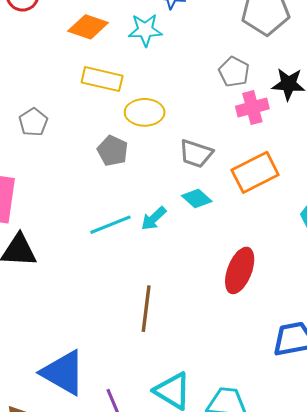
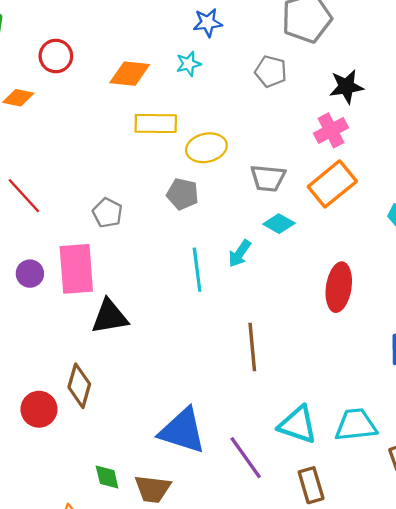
cyan star: (145, 30) -> (189, 64), size x0.7
gray pentagon: (234, 72) -> (271, 71), moved
pink cross: (252, 108) -> (331, 130), moved
gray pentagon: (33, 122) -> (108, 213), moved
cyan line: (110, 225) -> (197, 270), turned -63

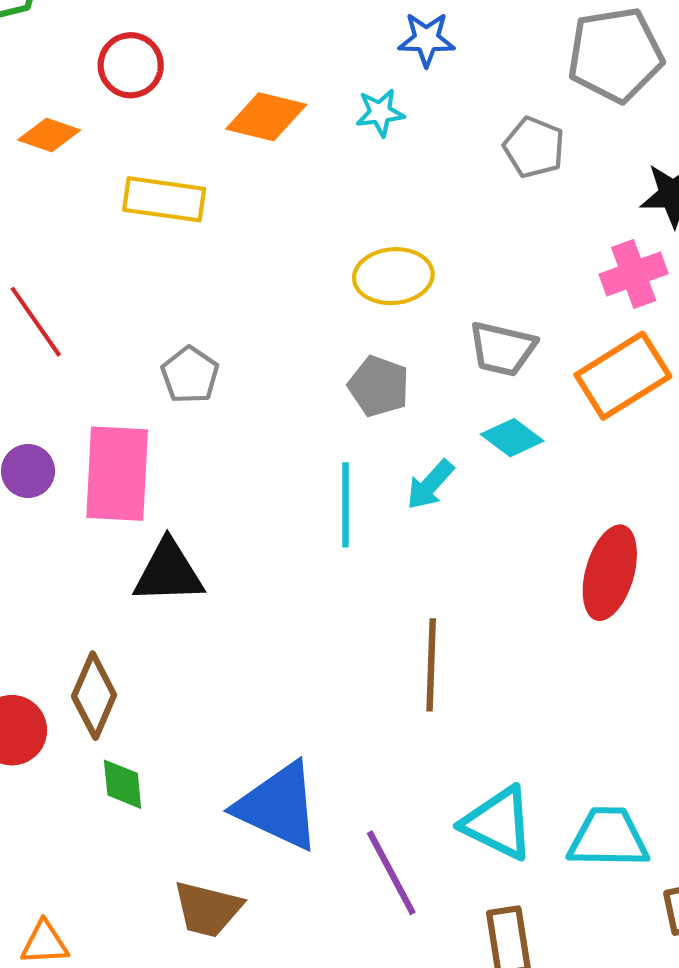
yellow rectangle: (156, 123) -> (164, 199), moved
gray pentagon: (183, 194) -> (379, 386), moved
green diamond: (107, 477) -> (123, 784), moved

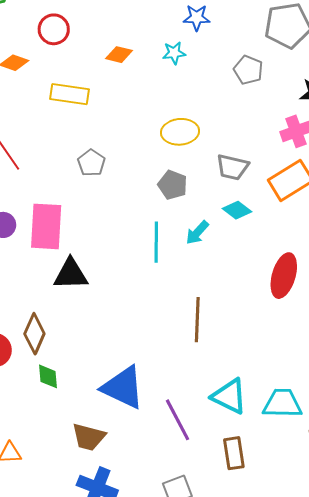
orange diamond: (266, 117) -> (119, 55), size x0.7
gray pentagon: (190, 375) -> (91, 163), moved

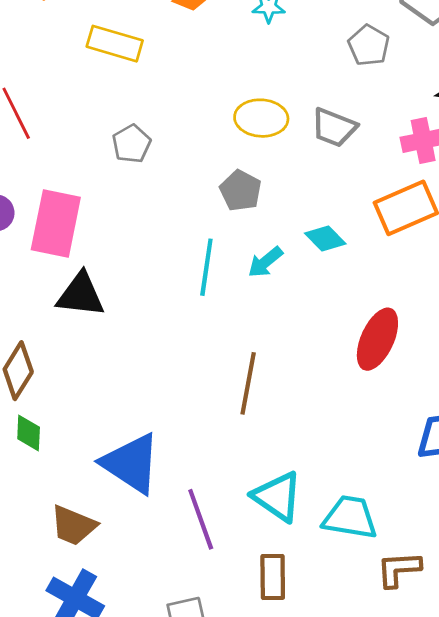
gray trapezoid: (232, 167) -> (334, 127), moved

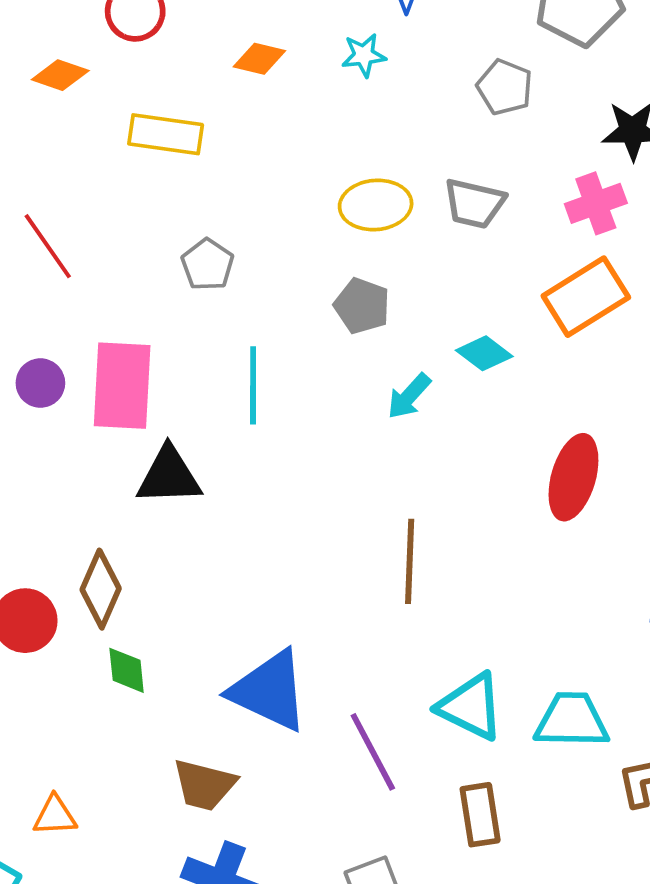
cyan line: (206, 267) -> (253, 385), moved

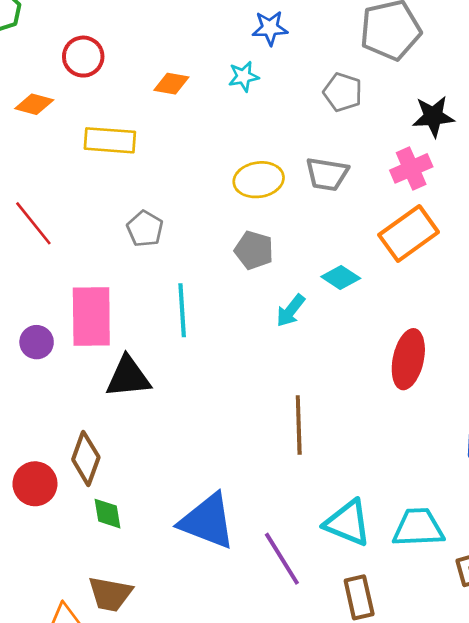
purple circle: (40, 383) -> (37, 342), moved
brown trapezoid: (204, 785) -> (110, 594), moved

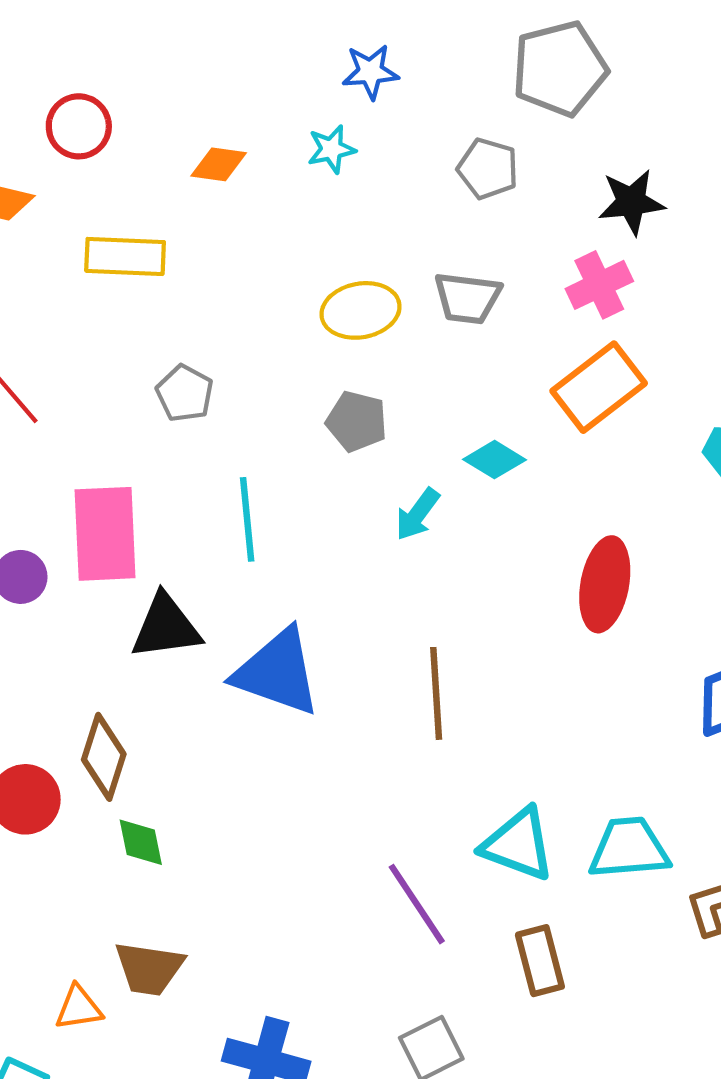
blue triangle: (207, 521) -> (277, 672), moved

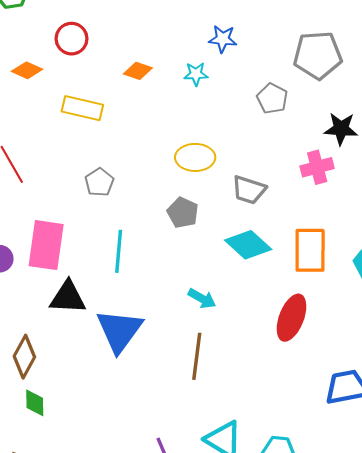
gray trapezoid: (467, 298) -> (249, 190), moved
orange rectangle: (599, 387) -> (310, 250), moved, turned -63
cyan diamond: (494, 460) -> (248, 245), size x1.5
cyan arrow: (417, 514) -> (202, 299), moved, turned -108
blue triangle: (277, 672) -> (119, 331), turned 36

